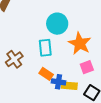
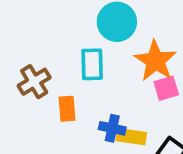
pink square: (87, 67) -> (166, 88), moved
orange rectangle: (46, 74) -> (67, 109), moved, turned 48

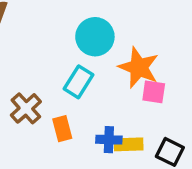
cyan rectangle: (92, 64) -> (79, 82), turned 44
pink square: (166, 88) -> (154, 92), turned 35

